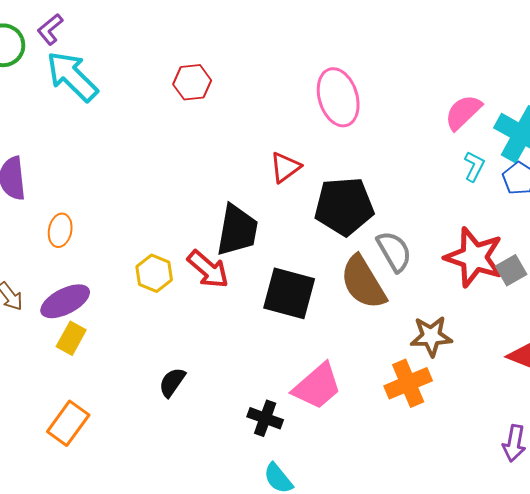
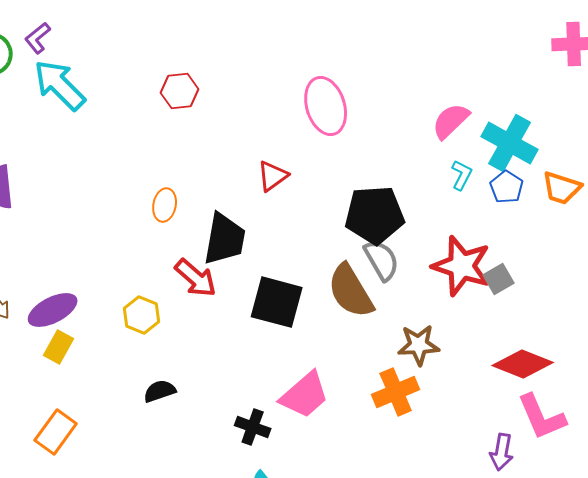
black pentagon: (344, 206) -> (375, 215), moved
orange ellipse: (60, 230) -> (165, 205), moved
yellow hexagon: (154, 273) -> (142, 315), moved
black semicircle: (172, 382) -> (160, 391), turned 36

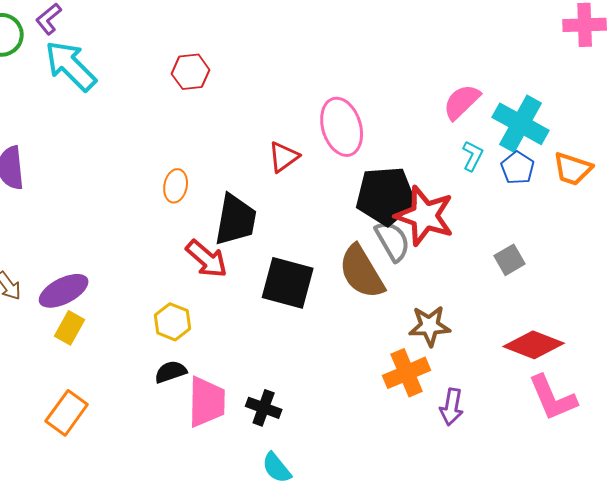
pink ellipse: (326, 106) -> (342, 127), moved
red star: (462, 266) -> (425, 216), moved
yellow hexagon: (142, 315) -> (173, 322), moved
pink trapezoid: (305, 395) -> (207, 402), moved, turned -48
purple arrow: (502, 452) -> (452, 407), moved

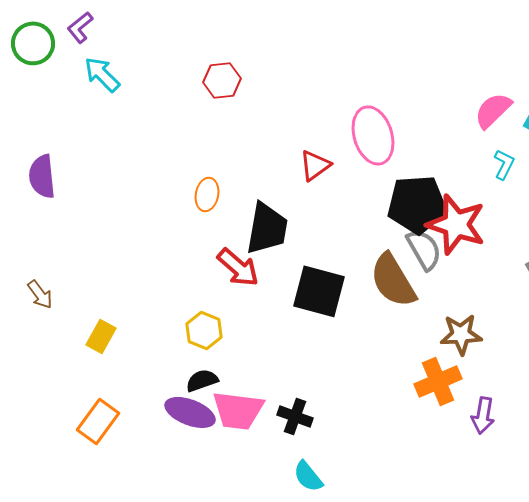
cyan arrow: (71, 66) -> (102, 74), size x0.7
purple ellipse: (64, 291) -> (190, 412), moved, turned 48
pink trapezoid: (207, 402) -> (238, 410), turned 96

